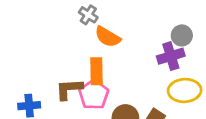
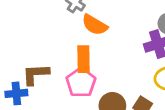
brown L-shape: (69, 89) -> (36, 74), moved

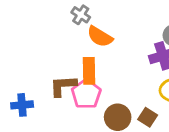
brown L-shape: (36, 74) -> (63, 86), moved

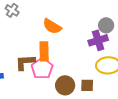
gray cross: (81, 15) -> (12, 10), moved
brown square: (148, 117) -> (87, 85), turned -32

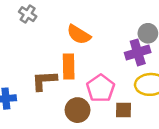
pink pentagon: (42, 68) -> (101, 88), moved
brown circle: (65, 85) -> (78, 110), moved

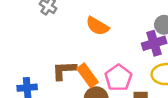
orange rectangle: (69, 67) -> (88, 75), moved, turned -35

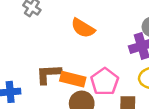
orange rectangle: (88, 75) -> (73, 79), turned -40

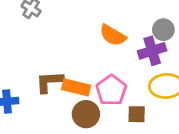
orange semicircle: (83, 28) -> (113, 35), moved

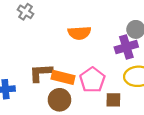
orange semicircle: (113, 35) -> (79, 33), moved, turned -35
brown circle: (86, 114) -> (59, 100), moved

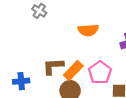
orange rectangle: (63, 77) -> (73, 71), turned -60

